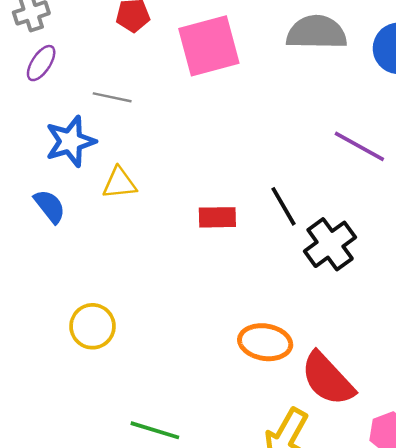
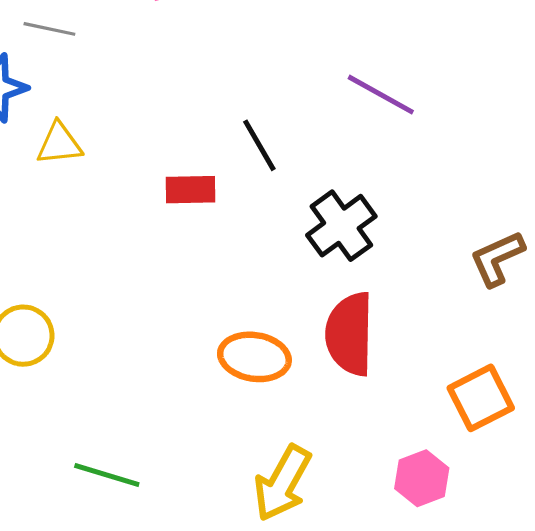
black line: (283, 206) -> (259, 145), moved
red semicircle: (328, 379) -> (350, 334), moved, turned 44

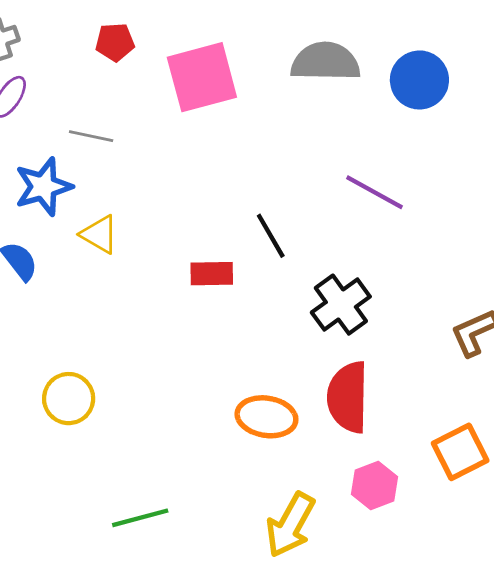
yellow triangle: (59, 144) -> (99, 234), turned 36
green line: (107, 475) -> (140, 518), turned -32
pink hexagon: (422, 478) -> (375, 486), moved

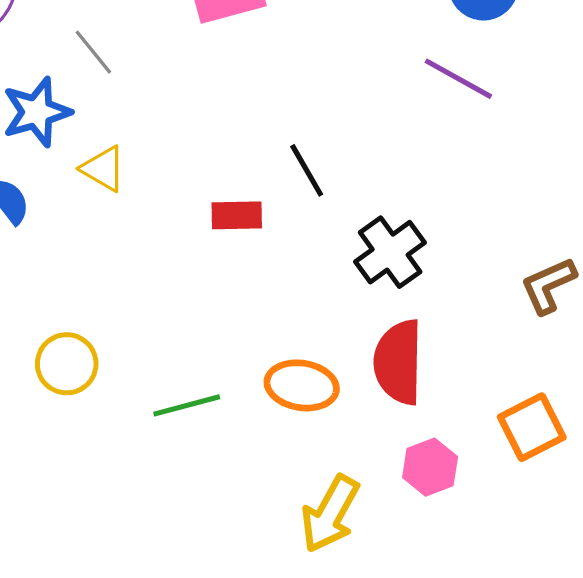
gray line: (91, 136) -> (93, 52), turned 39
purple line: (375, 192) -> (458, 79), moved
green line: (140, 518) -> (187, 405), moved

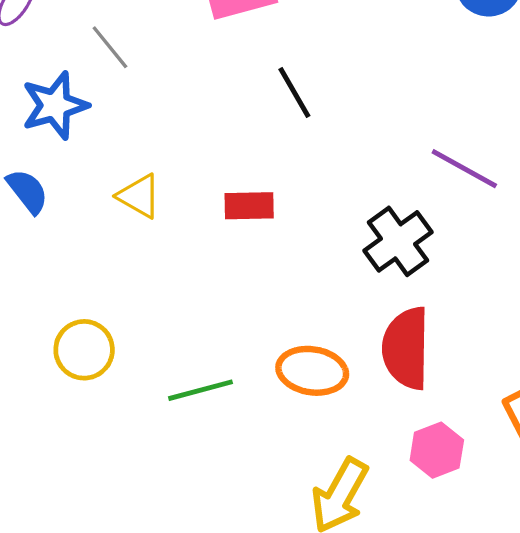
purple line: (458, 79) -> (464, 169), moved
yellow triangle: (103, 169) -> (139, 196), moved
black line: (307, 170) -> (294, 93), moved

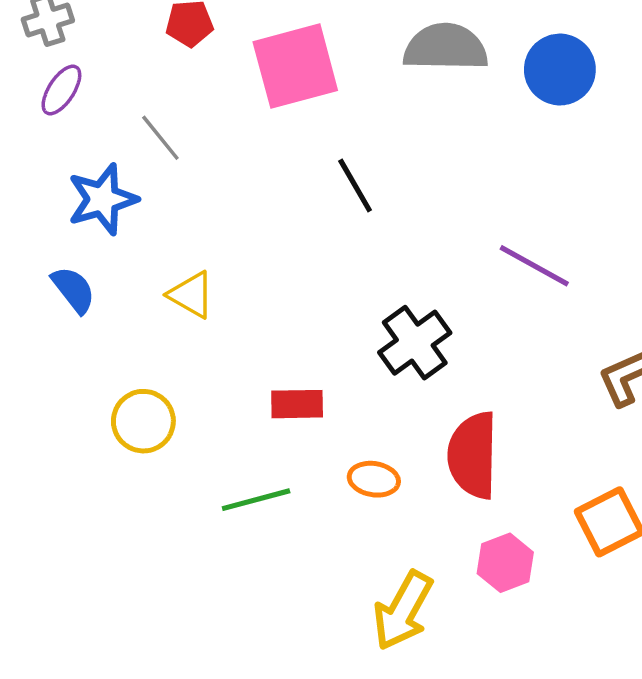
red rectangle: (249, 206) -> (297, 404), moved
black cross: (398, 241) -> (415, 343), moved
yellow circle: (84, 350) -> (143, 421), moved
orange ellipse: (312, 371) -> (374, 479), size x0.7

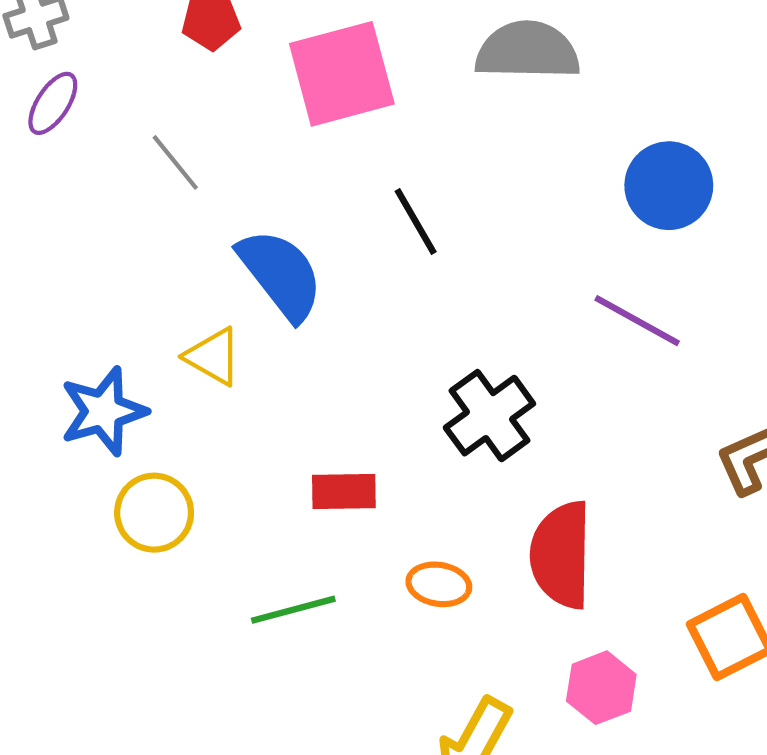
blue circle: (560, 70) -> (669, 186), moved
blue star: (102, 199) -> (103, 411), moved
blue semicircle: (73, 290) -> (281, 274), moved, size x1.6

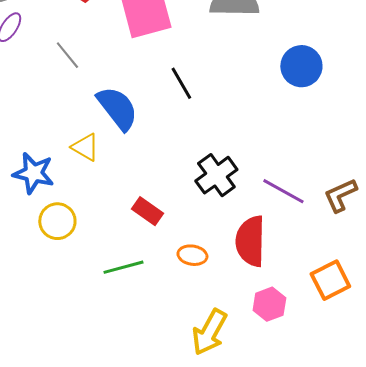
purple line: (637, 321) -> (283, 191), moved
blue star: (103, 411) -> (33, 173), turned 30
red rectangle: (344, 492) -> (147, 211), turned 36

